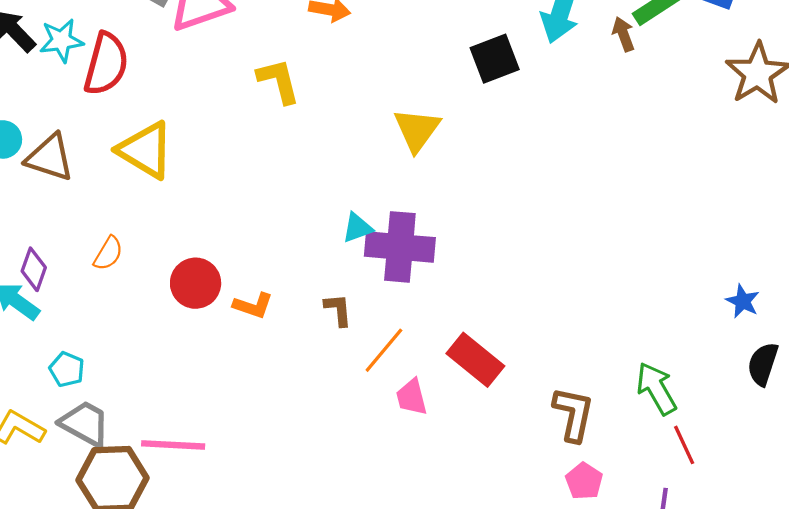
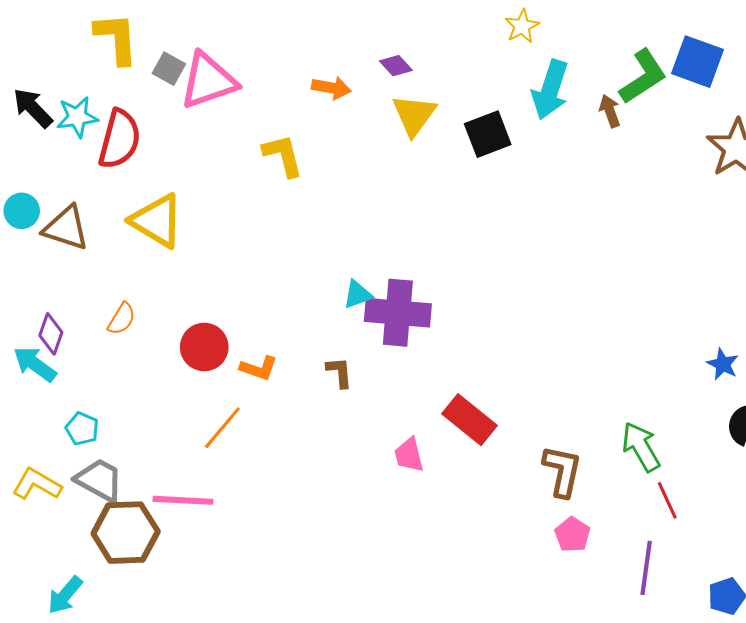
yellow triangle: (417, 130) -> (414, 115), moved
orange line: (384, 350) -> (222, 428), moved

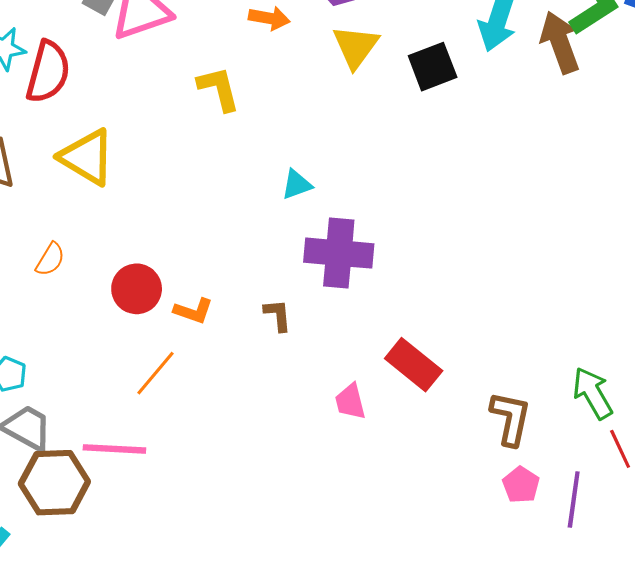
brown arrow: (610, 111) -> (560, 42), size x1.8
cyan triangle: (358, 295) -> (297, 185), moved
purple line: (646, 568) -> (574, 500), moved

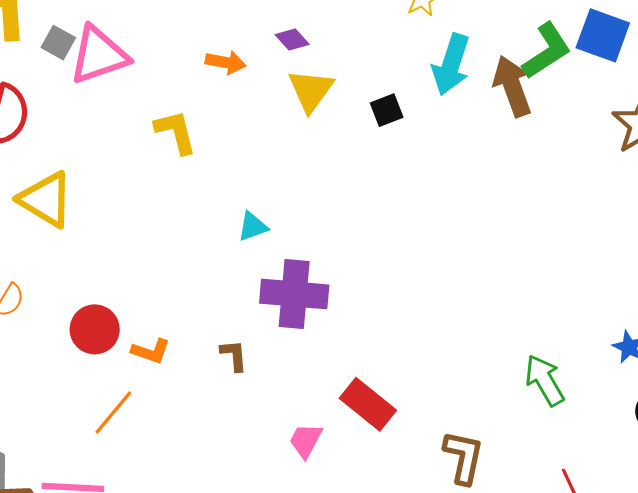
black square: (433, 67) -> (387, 110), size x0.7
green arrow: (593, 393) -> (545, 380), moved
pink trapezoid: (350, 402) -> (306, 441), turned 42

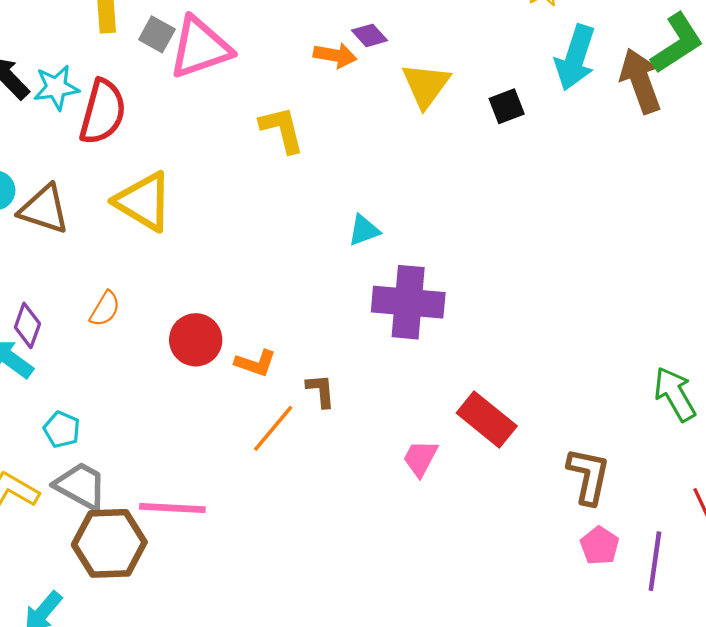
purple diamond: (292, 39) -> (369, 35), moved
brown L-shape: (234, 355) -> (321, 391), moved
orange line: (113, 413) -> (273, 428), moved

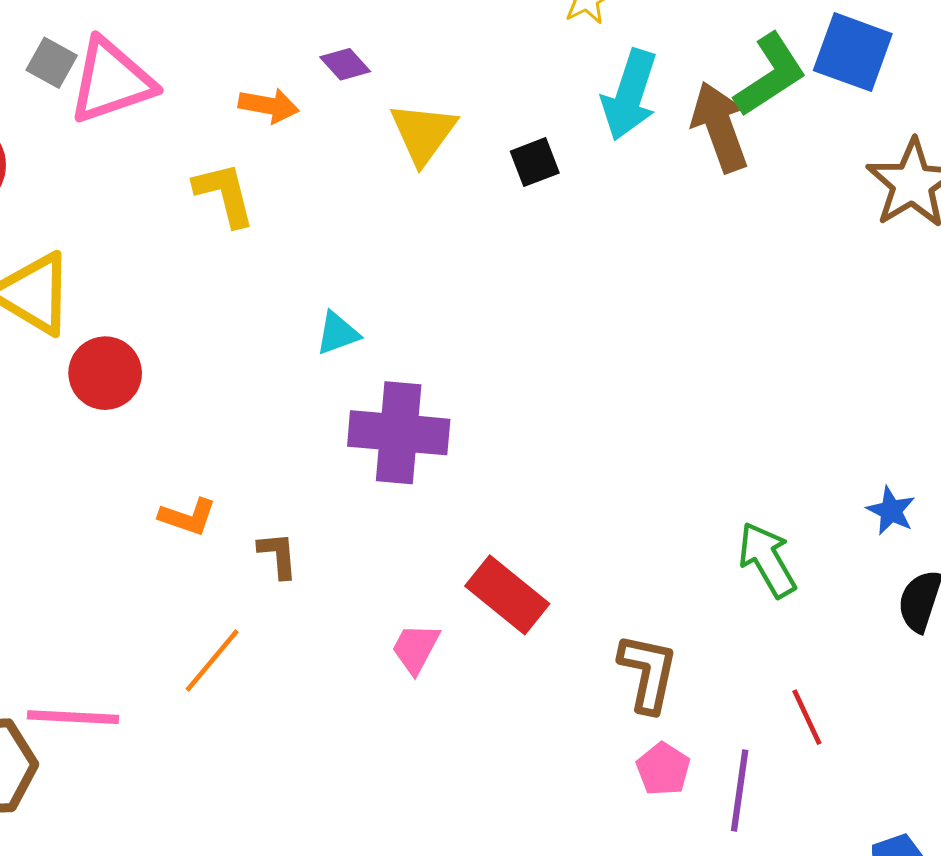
orange arrow: (335, 55) -> (269, 106), moved
red circle: (196, 340) -> (105, 373), moved
orange line: (273, 428) -> (212, 661), moved

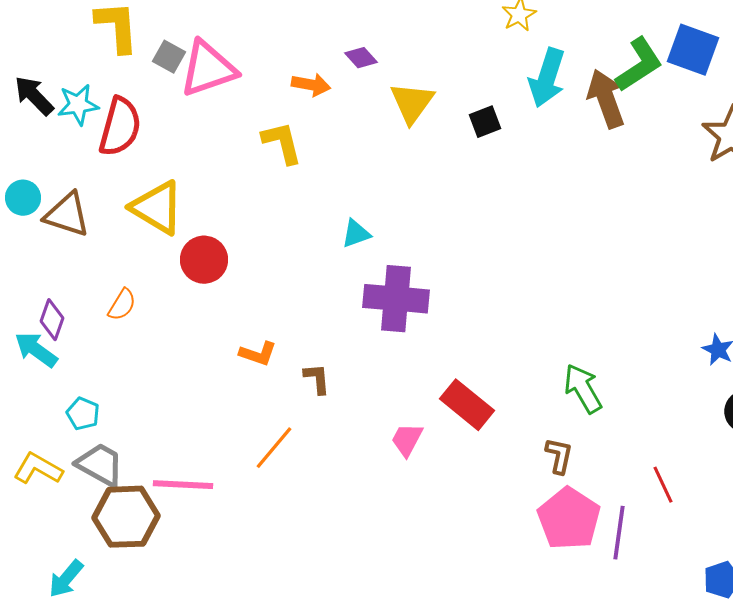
green arrow: (767, 560) -> (583, 389), moved
brown L-shape: (648, 673) -> (559, 456), size x0.7
pink pentagon: (663, 769) -> (569, 519), size x1.8

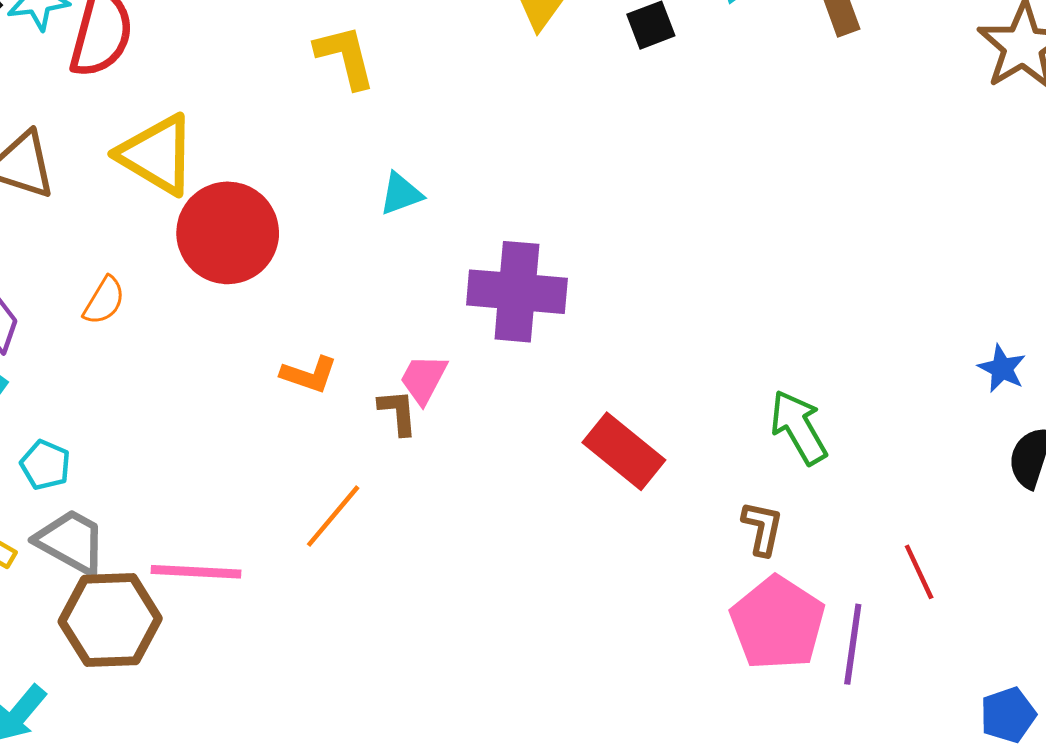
cyan triangle: (356, 234) -> (401, 194), moved
red circle: (204, 260) -> (228, 233), size x1.4
pink trapezoid: (407, 440) -> (424, 379), moved

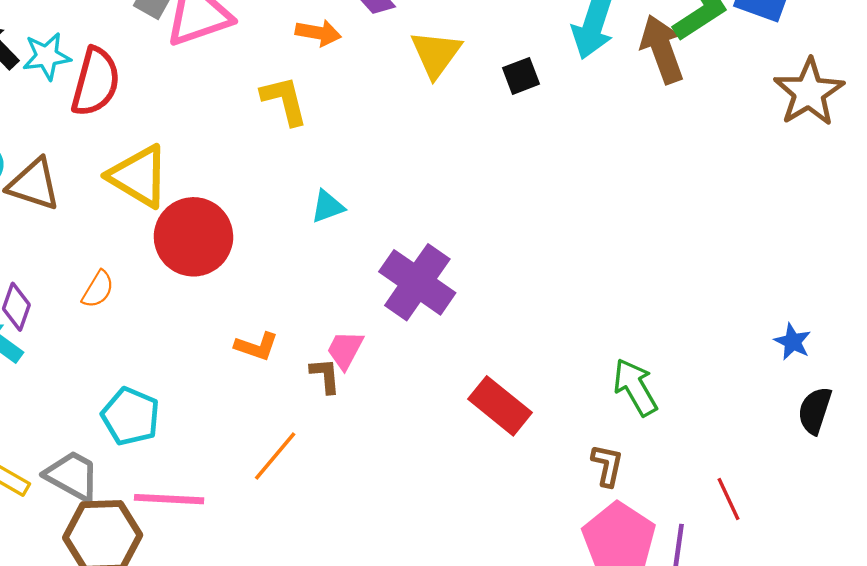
purple cross: (517, 292) -> (417, 282), turned 30
cyan pentagon: (45, 465) -> (131, 416), moved, size x1.5

